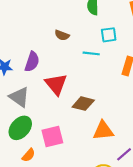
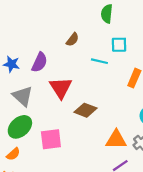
brown semicircle: (62, 35) -> (72, 40), turned -80
orange triangle: (103, 131) -> (116, 140), moved
orange semicircle: (29, 155) -> (13, 154), moved

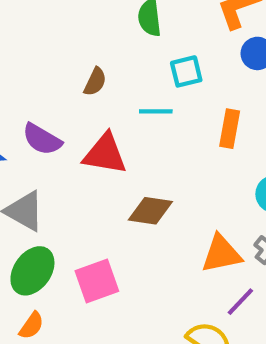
purple semicircle: (39, 62) -> (42, 139), turned 108
red triangle: (61, 88) -> (105, 154), moved, turned -35

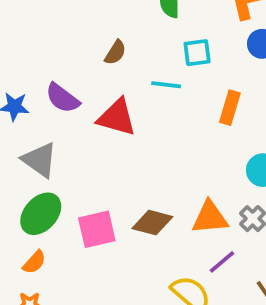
brown diamond: (150, 211) -> (152, 223), moved

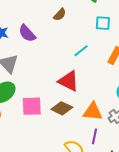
cyan line: (166, 85) -> (81, 51), moved, turned -56
red triangle: (117, 117) -> (69, 81), moved
purple line: (222, 262) -> (95, 136), turned -49

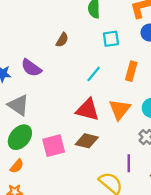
orange triangle: (93, 112) -> (120, 109), moved, turned -45

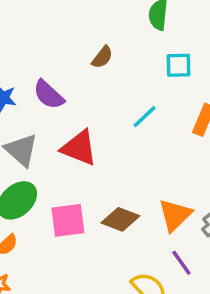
orange triangle: (120, 109) -> (175, 215), moved
red triangle: (87, 110) -> (79, 148), moved
purple line: (129, 163) -> (181, 263), turned -42

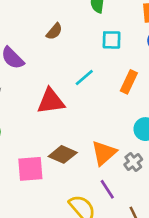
red triangle: (79, 148) -> (51, 101), moved, turned -32
pink square: (68, 220) -> (30, 169), moved

